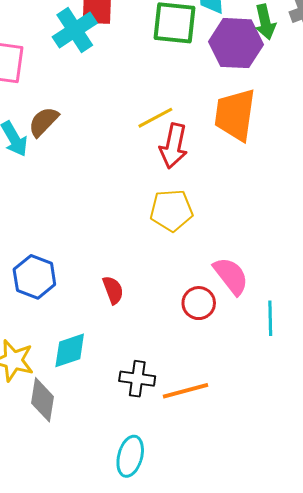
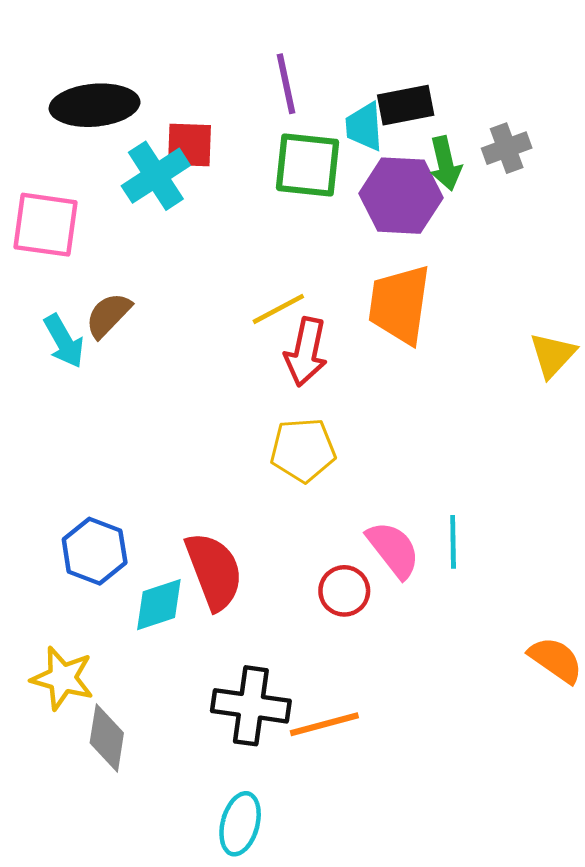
red semicircle: (113, 290) -> (214, 571), size x1.8
cyan line: (270, 318) -> (453, 542), moved
cyan diamond: (70, 350) -> (159, 605), moved
black cross: (137, 379) -> (251, 706), size x1.4

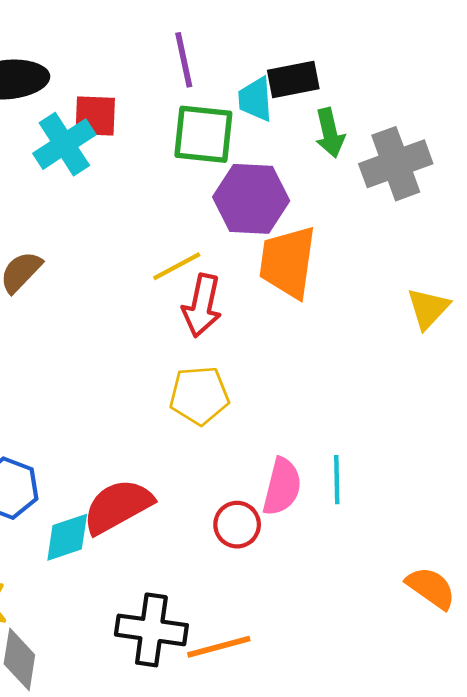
gray cross: (507, 148) -> (396, 164), moved, size x1.6
purple hexagon: (401, 196) -> (251, 199), moved
pink semicircle: (393, 550) -> (282, 487), turned 52
red semicircle: (214, 571) -> (118, 506), turned -98

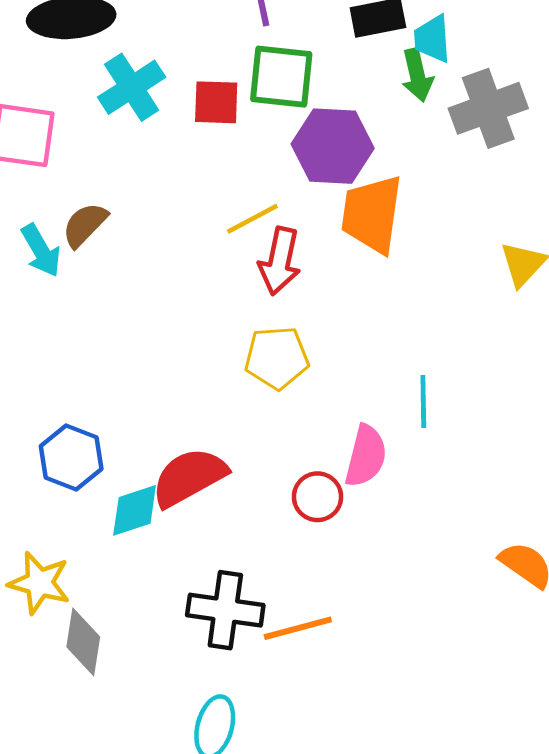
cyan trapezoid: (255, 99) -> (432, 39), moved
red square: (95, 116) -> (216, 102), moved
cyan line: (337, 480) -> (423, 402), moved

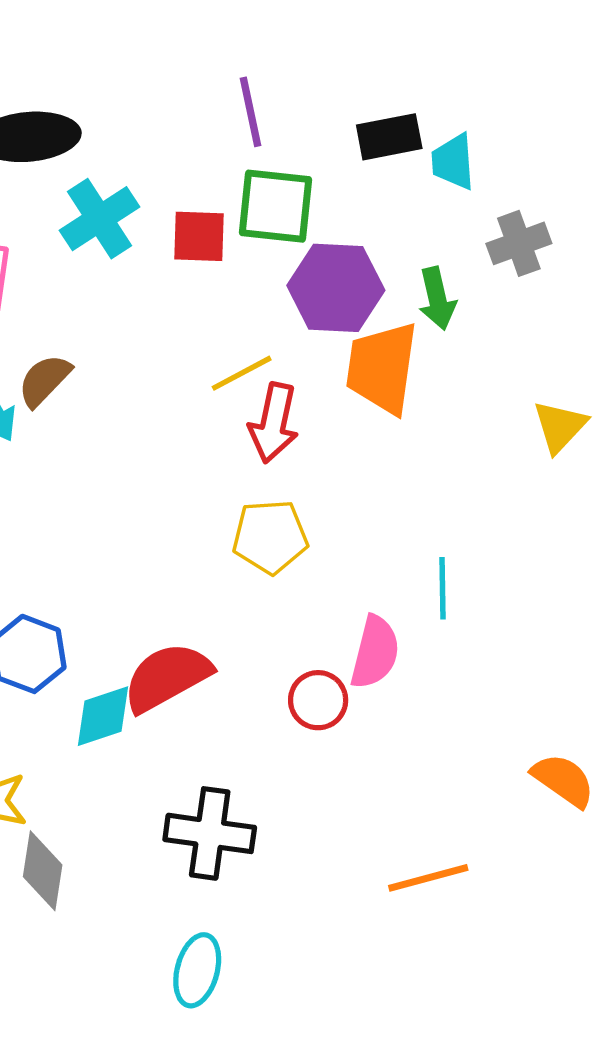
green arrow: (417, 75) -> (437, 299), moved
gray cross: (488, 108) -> (519, 243), size x0.7
orange line: (298, 628) -> (428, 878), moved

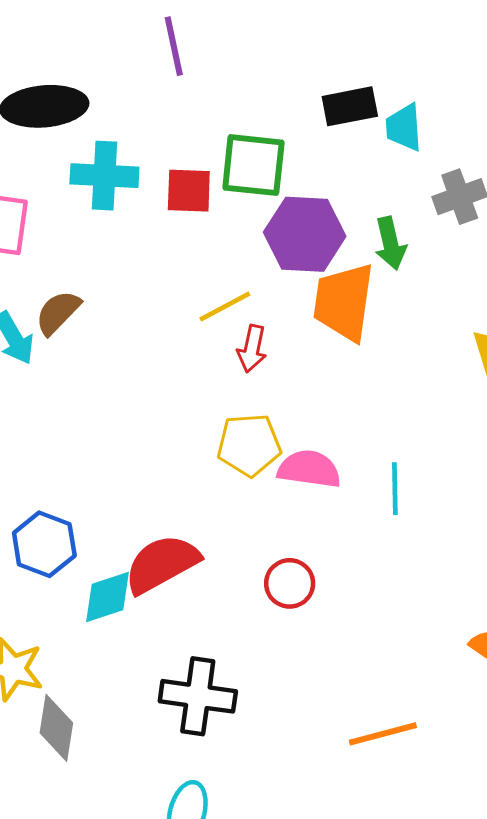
purple line: (251, 112) -> (174, 46), moved
cyan cross: (99, 219) -> (104, 176), turned 36
red arrow: (274, 423) -> (252, 349), size x0.7
pink semicircle: (375, 652) -> (309, 469), moved, turned -96

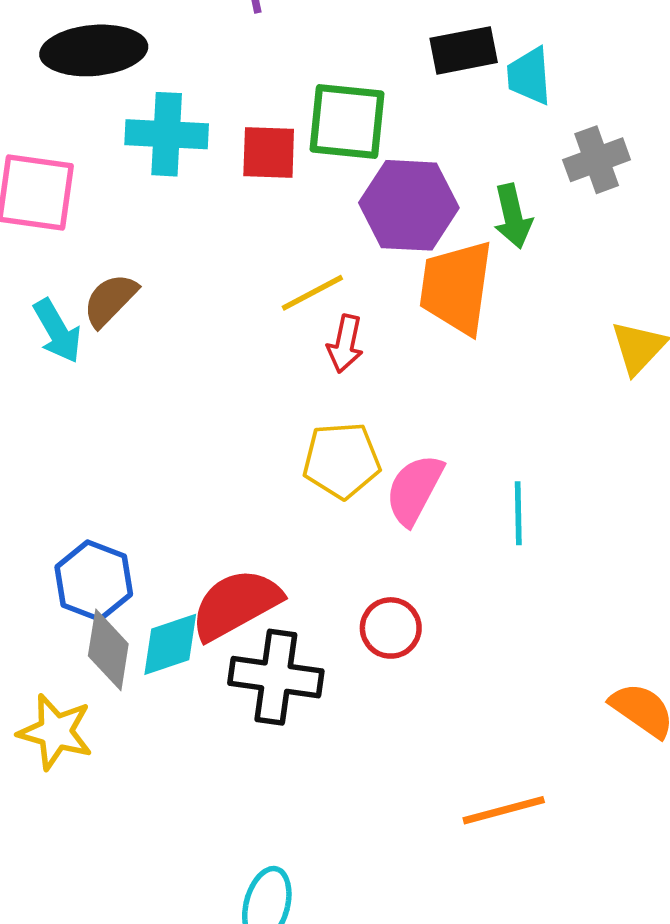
pink semicircle: (309, 469) -> (414, 490), turned -70
black cross: (198, 696) -> (276, 677), moved
gray diamond: (56, 728) -> (108, 650), moved

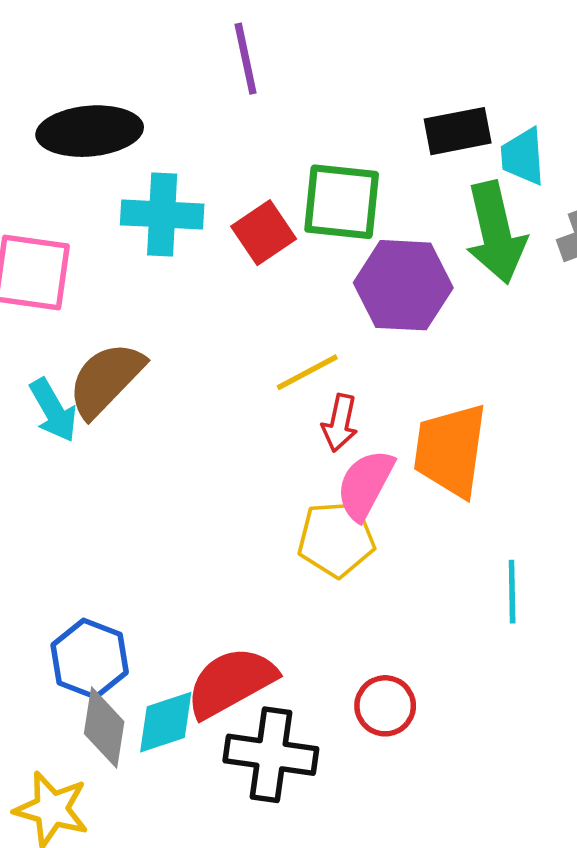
red square: (269, 152) -> (264, 233), turned -36
green arrow: (513, 216) -> (496, 233), moved, size x1.6
orange trapezoid: (456, 287) -> (450, 450), moved
brown semicircle: (110, 300) -> (106, 379), size x1.4
pink semicircle: (414, 490) -> (365, 485), moved

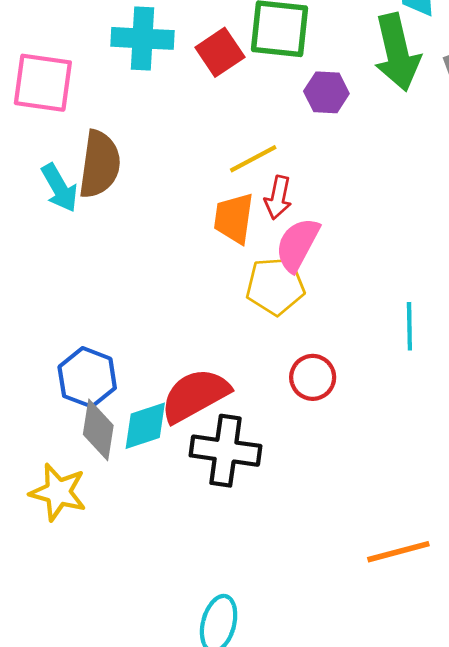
purple hexagon: (403, 285) -> (326, 92), size x0.6
brown semicircle: (106, 379) -> (100, 164), turned 144
orange trapezoid: (450, 450) -> (234, 218), moved, size x0.7
red circle: (385, 706) -> (313, 377), moved

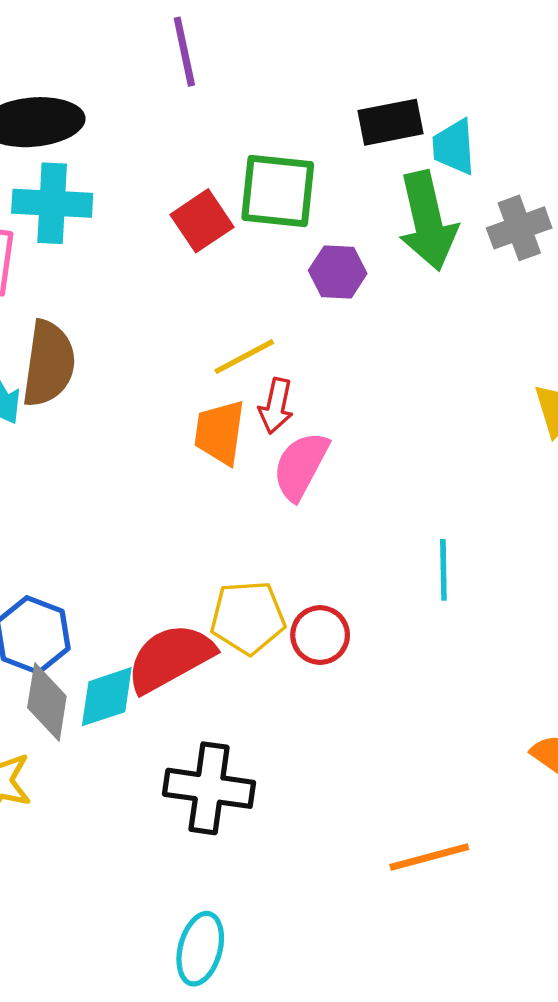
cyan cross: (142, 38) -> (52, 203), moved
yellow pentagon: (275, 286) -> (248, 617), moved
black cross: (225, 451) -> (209, 788), moved

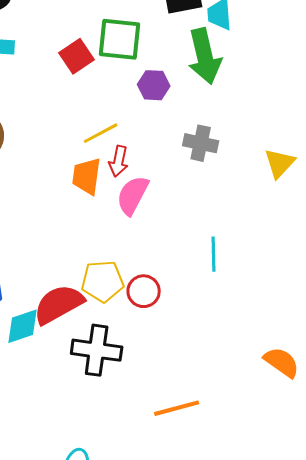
gray cross: (519, 228) -> (201, 143), moved, turned 32
black cross: (209, 788) -> (97, 350), moved
orange line: (429, 857) -> (177, 408), moved

